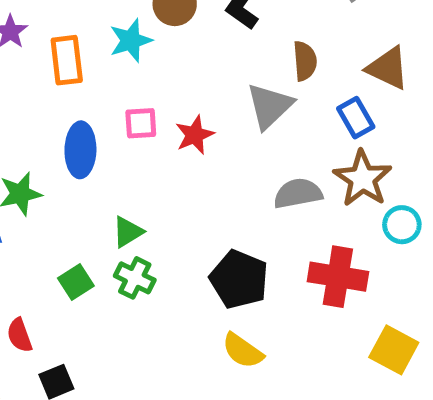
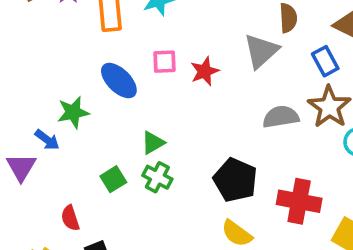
blue ellipse: (80, 150) -> (119, 81), turned -48
red cross: (338, 277) -> (299, 201), moved

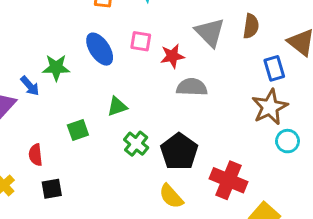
gray triangle: (261, 51) -> (210, 32), moved, turned -44
gray semicircle: (281, 117) -> (192, 87), moved
green cross: (157, 177) -> (136, 144), moved

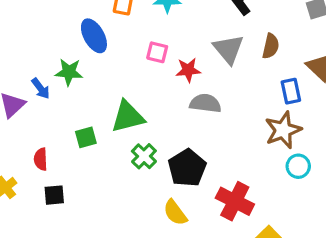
blue ellipse: (100, 49) -> (94, 36), moved
green triangle: (117, 106) -> (128, 117), size x1.6

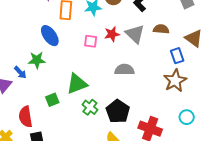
brown semicircle: (271, 46) -> (161, 29), turned -91
red star: (188, 70) -> (112, 34), moved
red semicircle: (41, 159) -> (26, 117), size x1.5
cyan circle: (298, 166) -> (187, 117), moved

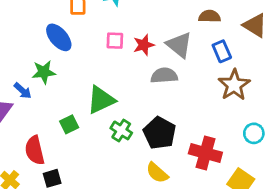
red star: (112, 34) -> (144, 45), moved
gray triangle: (135, 34) -> (179, 45), moved
blue rectangle: (177, 56) -> (222, 51), moved

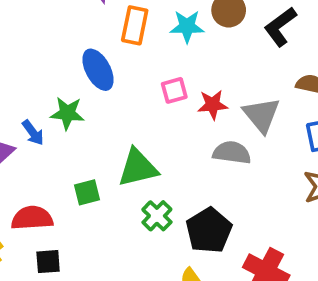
pink square: (115, 41) -> (174, 90), turned -30
red semicircle: (35, 150) -> (32, 218), turned 88

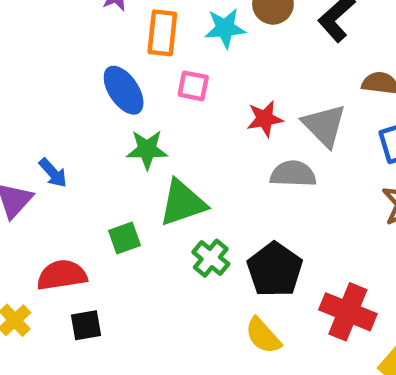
pink square: (174, 90) -> (193, 86), moved, turned 32
green star: (67, 113) -> (147, 150), moved

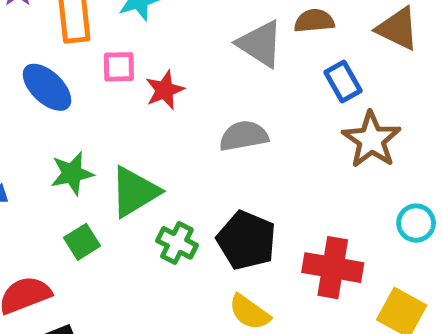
red star: (265, 119) -> (165, 90), moved
gray triangle: (324, 125) -> (260, 44), moved
green star: (147, 150) -> (72, 173), moved

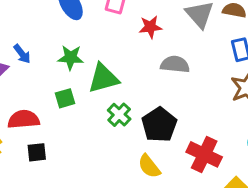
red star: (165, 90) -> (150, 27), moved

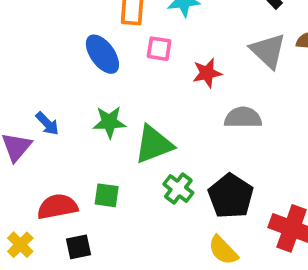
green square: (65, 98) -> (107, 195), moved, turned 30

